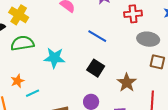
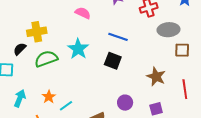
yellow cross: (19, 15) -> (37, 32), turned -30
cyan star: (54, 58) -> (78, 49), moved, turned -30
black square: (96, 68) -> (113, 61), moved

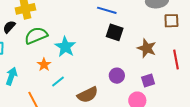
cyan star: (78, 49) -> (65, 47), moved
black square: (113, 61) -> (115, 32), moved
orange star: (49, 97) -> (44, 65), moved

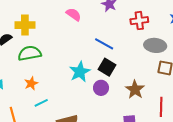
cyan star: (65, 47) -> (80, 72), moved
purple circle: (117, 76) -> (101, 88), moved

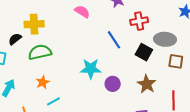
red cross: (139, 21) -> (139, 21), moved
blue line: (104, 44) -> (114, 40), turned 30
black square: (107, 67) -> (144, 52), moved
cyan star: (80, 72) -> (91, 69), turned 30

